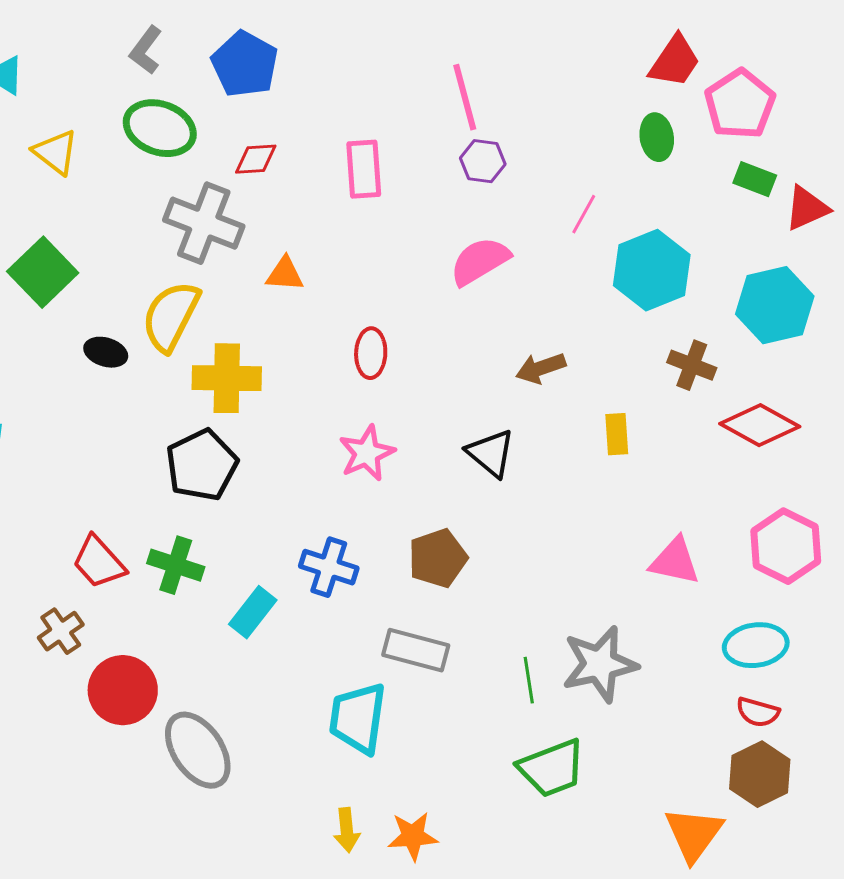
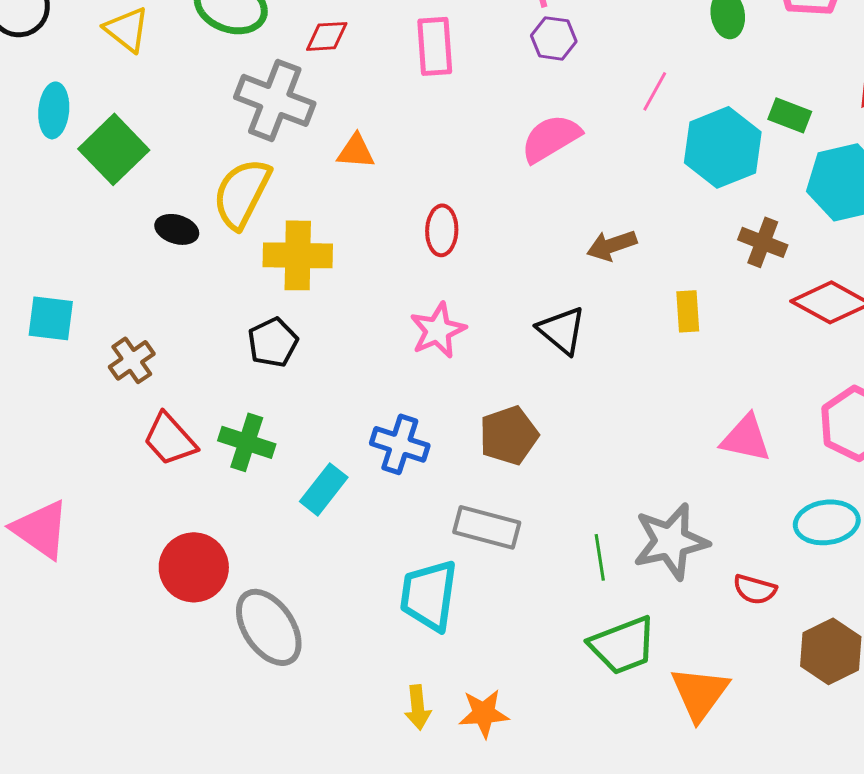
green rectangle: (755, 179) -> (790, 115), moved
black pentagon: (202, 465) -> (273, 342), size x0.7
brown cross: (61, 631) -> (132, 360), moved
red semicircle: (758, 712) -> (755, 589), moved
orange triangle: (694, 834) -> (700, 693), moved

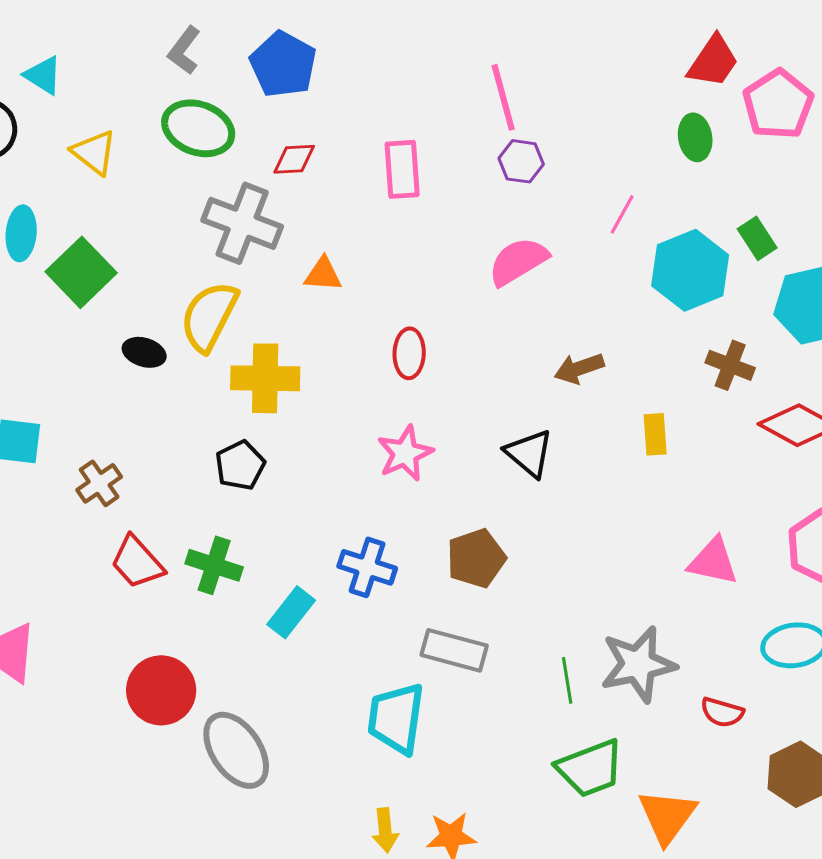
green rectangle: (790, 115) -> (757, 238), turned 36

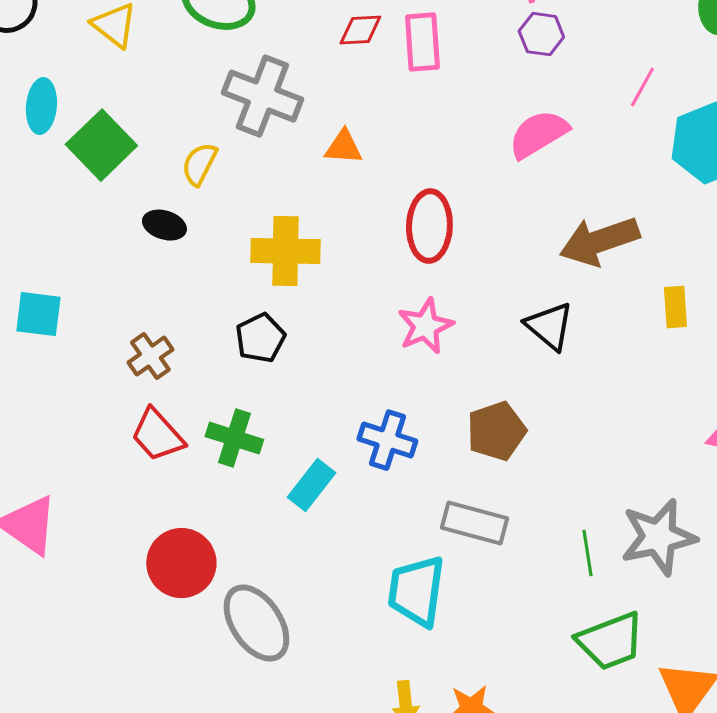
red diamond: (294, 159) -> (360, 30), moved
yellow semicircle: (209, 316) -> (199, 164), moved, size x0.6
red ellipse: (409, 353) -> (429, 226), size x1.4
brown arrow: (579, 368) -> (599, 241), size x1.6
brown cross: (99, 483) -> (150, 356), moved

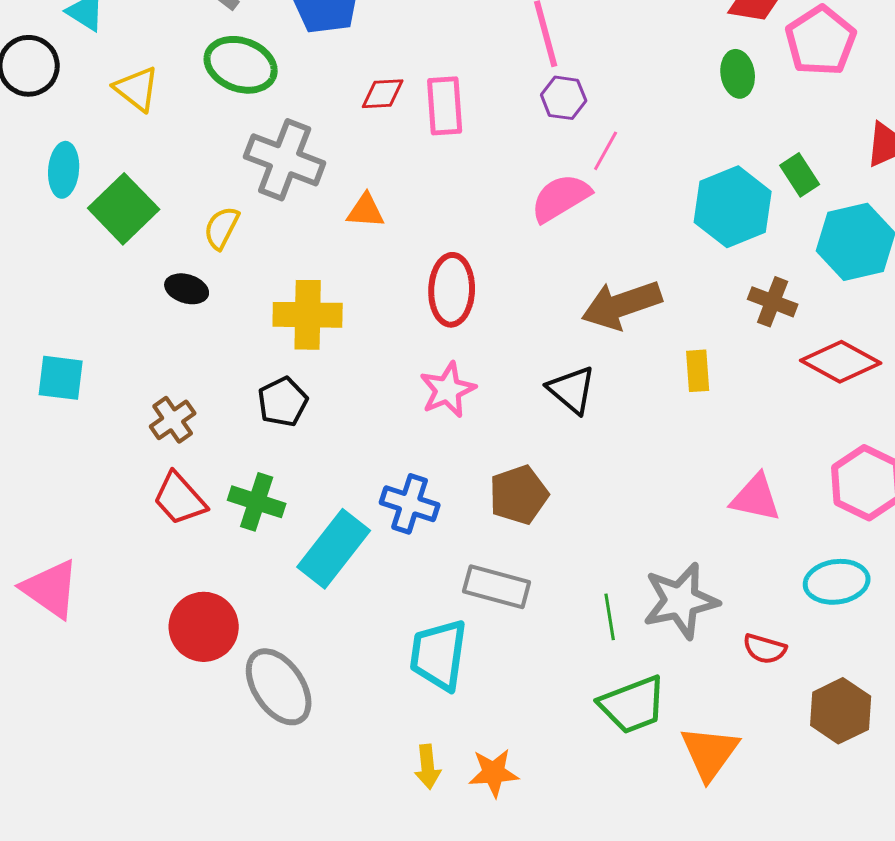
pink line: (642, 87) -> (606, 151), moved
cyan rectangle: (311, 485) -> (334, 549), size x1.5

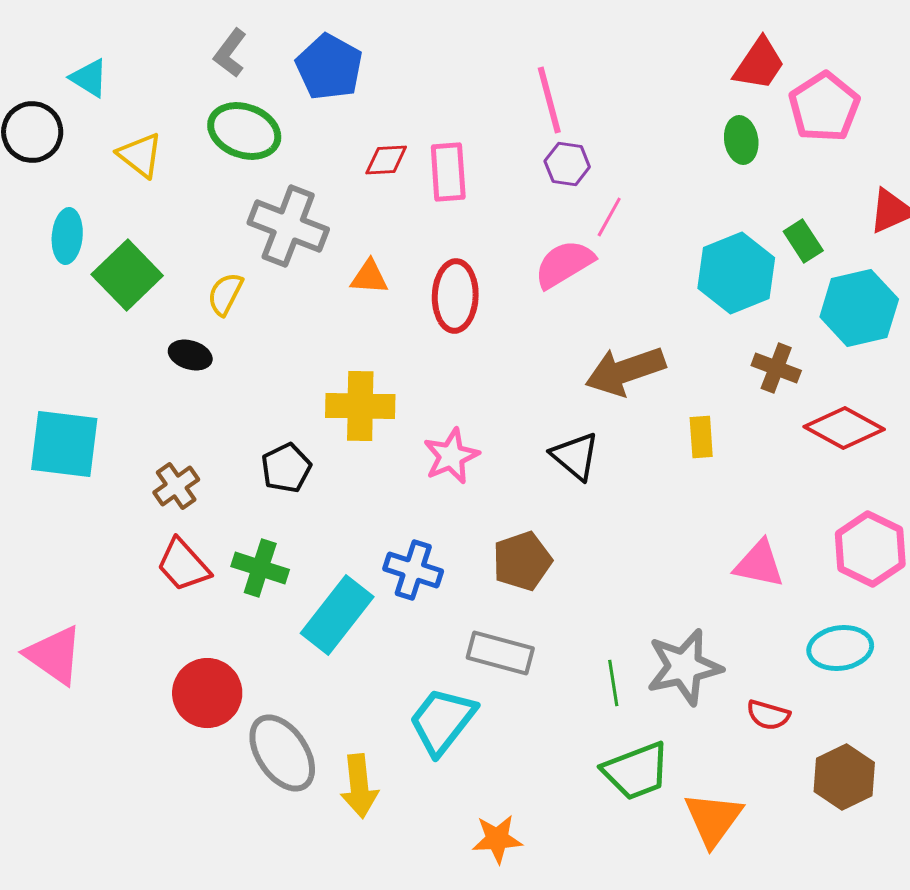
red ellipse: (452, 290) -> (455, 296), moved
yellow cross: (308, 315) -> (360, 406), moved
cyan square: (61, 378) -> (64, 444), size x1.5
cyan trapezoid: (439, 655) -> (442, 721), turned 30
yellow arrow: (428, 767) -> (359, 786), moved, size x1.4

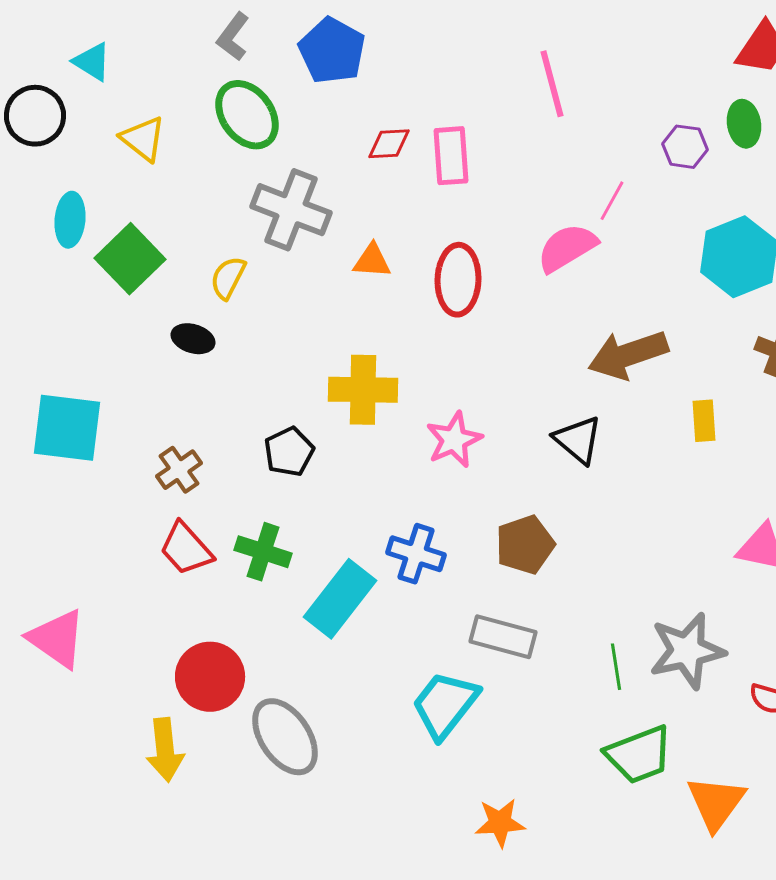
green ellipse: (244, 131) -> (247, 115), turned 34
purple hexagon: (567, 164) -> (685, 147), moved
yellow arrow: (359, 786) -> (165, 750), moved

